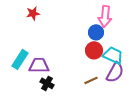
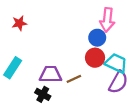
red star: (33, 13) -> (19, 23), moved
purple trapezoid: (39, 65) -> (51, 74), moved
brown line: (91, 80) -> (74, 79), moved

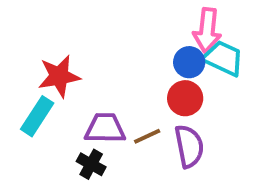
red star: (19, 23) -> (59, 76), moved, size x1.5
cyan trapezoid: (116, 63) -> (223, 58), moved
purple semicircle: (118, 82) -> (189, 146), moved, turned -40

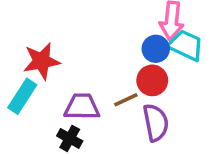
brown line: (147, 136) -> (126, 100), moved

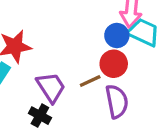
purple trapezoid: (82, 107) -> (51, 87), turned 56

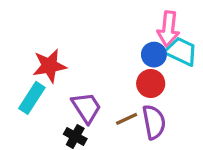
brown line: (90, 81) -> (127, 119), moved

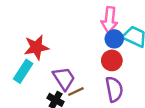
pink arrow: (168, 29) -> (109, 20), moved
brown line: (127, 119) -> (76, 92), moved

